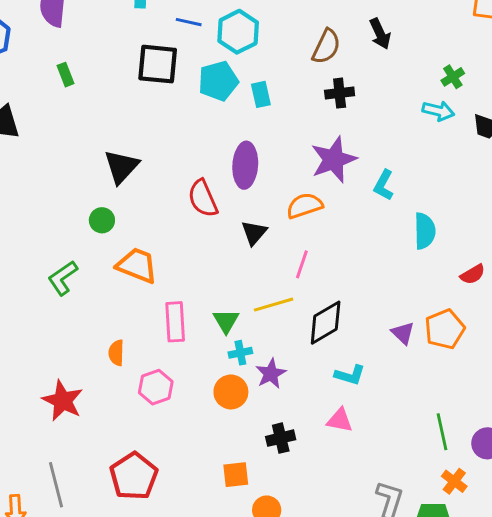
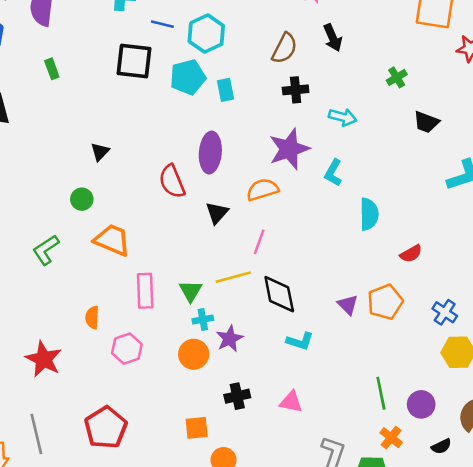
cyan arrow: (438, 111) -> (343, 117), moved
black triangle: (121, 167) -> (100, 152), size x0.6
black diamond: (326, 323) -> (279, 294), turned -72
pink triangle: (340, 420) -> (291, 402), moved

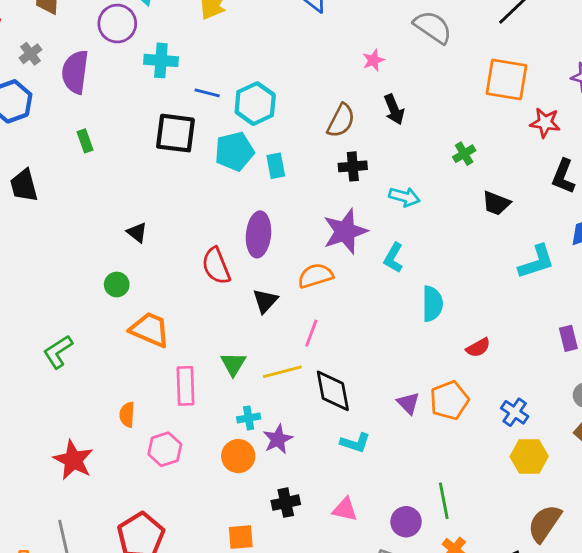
black triangle: (100, 152) -> (137, 233), turned -36
green L-shape: (46, 250) -> (58, 352), moved
green triangle: (191, 291) -> (233, 364), moved
purple circle: (421, 404) -> (406, 522), moved

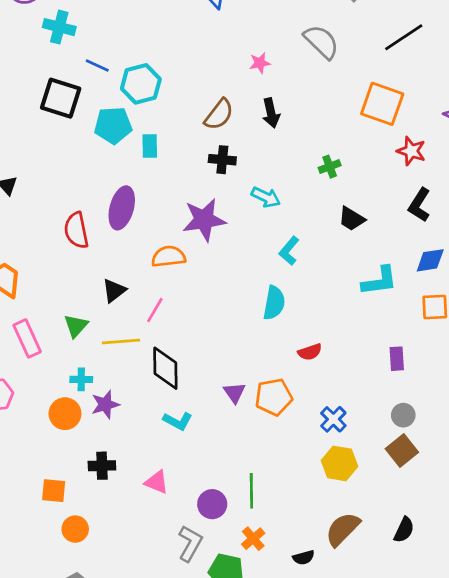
cyan L-shape: (393, 258) -> (289, 251), moved
black triangle: (265, 301) -> (114, 291), moved
pink rectangle: (185, 386) -> (27, 338), turned -33

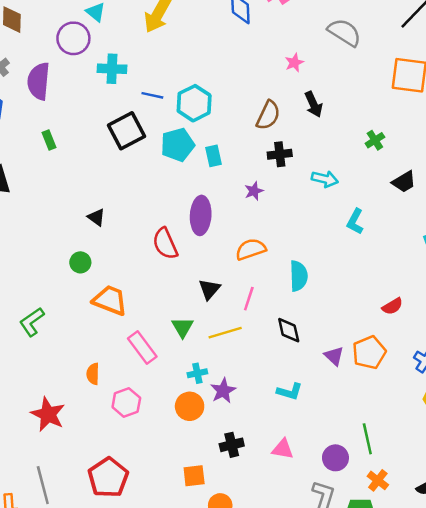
black square: (61, 98) -> (126, 131), turned -33
black trapezoid: (352, 219) -> (404, 182), turned -50
purple star: (204, 220) -> (254, 191), moved, size x0.5
cyan semicircle: (274, 303) -> (299, 276), moved
black diamond: (165, 368) -> (289, 330), moved, size x0.7

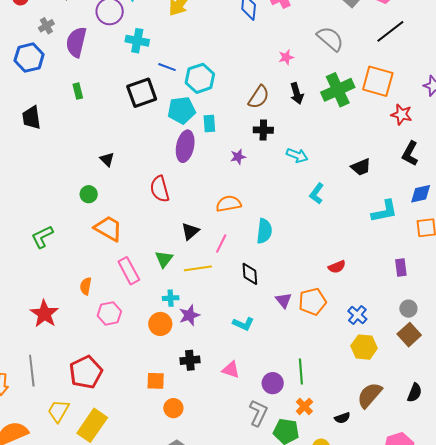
green cross: (375, 140) -> (338, 90), moved, size x2.0
purple ellipse: (201, 215) -> (185, 146), moved

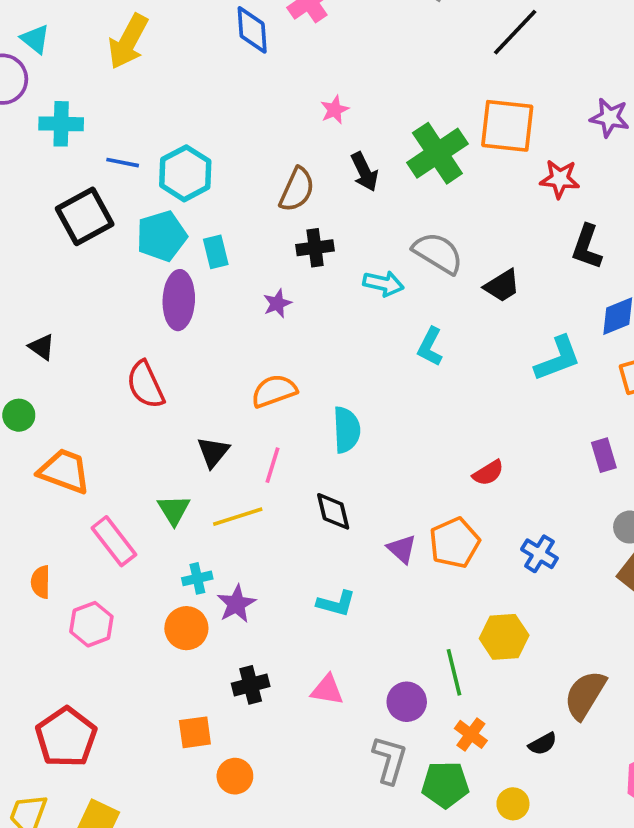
gray semicircle: (330, 39) -> (438, 253), moved
yellow hexagon: (364, 347) -> (504, 637), moved

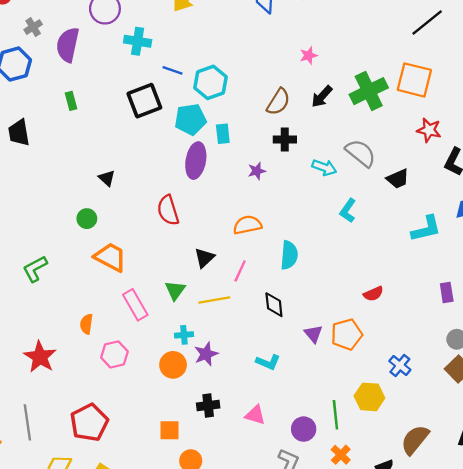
black arrow: (364, 172) -> (322, 96), turned 60
red star: (560, 179) -> (429, 130), moved
blue cross: (539, 554) -> (400, 365), moved

